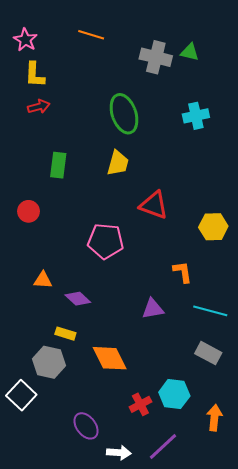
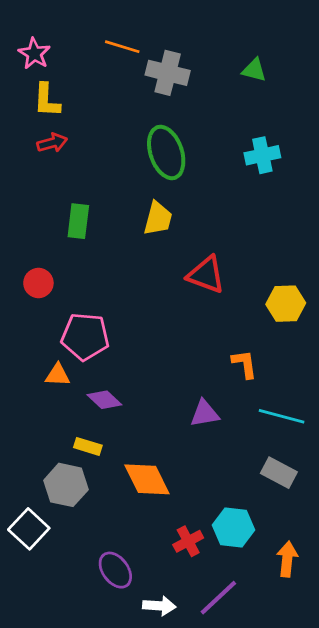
gray cross: (156, 57) -> (168, 73), moved
pink pentagon: (106, 241) -> (85, 337), moved

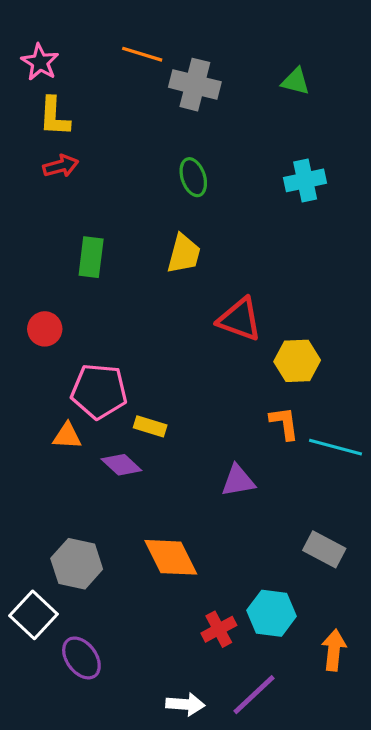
green ellipse: (166, 152) -> (193, 177), size x0.6
yellow hexagon: (286, 304) -> (297, 361), moved
cyan line: (282, 416) -> (335, 447), moved
yellow rectangle: (88, 446) -> (150, 426), moved
purple ellipse: (115, 570) -> (81, 658), moved

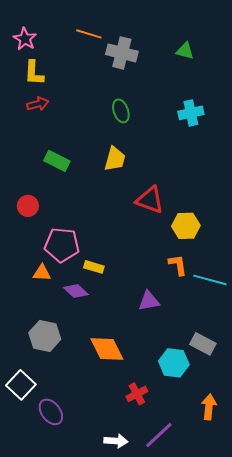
green rectangle: (91, 257) -> (57, 161), turned -70
gray hexagon: (77, 564) -> (45, 336), moved
cyan hexagon: (272, 613) -> (174, 363), moved

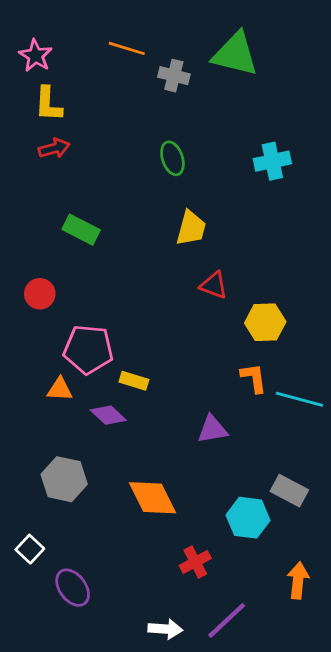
green triangle: (185, 51) -> (235, 54), moved, size x1.8
gray cross: (122, 53) -> (174, 76), size x0.7
yellow trapezoid: (115, 159) -> (191, 228), moved
red triangle: (150, 200) -> (214, 285), size x0.7
white square: (21, 385) -> (30, 549), size x0.7

